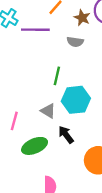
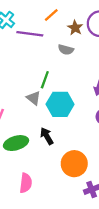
gray triangle: (48, 111) -> (34, 98), moved

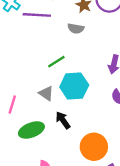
green line: (45, 80) -> (56, 62), turned 42
gray triangle: (34, 98) -> (46, 93), moved

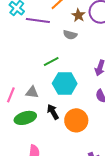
gray triangle: (46, 93) -> (32, 92), moved, turned -32
orange circle: (94, 147) -> (76, 120), moved

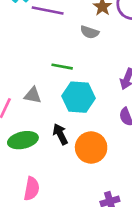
green line: (51, 62) -> (62, 67), turned 35
gray triangle: (32, 92) -> (33, 95), moved

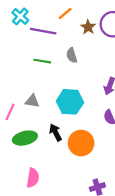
gray semicircle: (90, 32) -> (72, 55), moved, turned 56
green line: (62, 67) -> (42, 61), moved

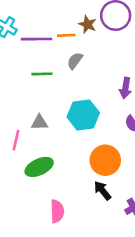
orange line: (65, 13) -> (66, 35), moved, turned 48
gray semicircle: (72, 55) -> (75, 61), turned 64
black arrow: (56, 132) -> (103, 191), moved

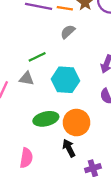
green line: (42, 74) -> (37, 57), moved, turned -36
green ellipse: (39, 167) -> (46, 119), moved

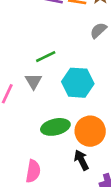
gray semicircle: (68, 32) -> (98, 30), moved
gray triangle: (26, 79) -> (34, 81), turned 49

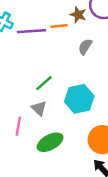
green ellipse: (55, 127) -> (50, 142), moved

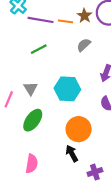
green line: (44, 83) -> (39, 49), moved
green ellipse: (50, 142) -> (33, 120), turned -40

